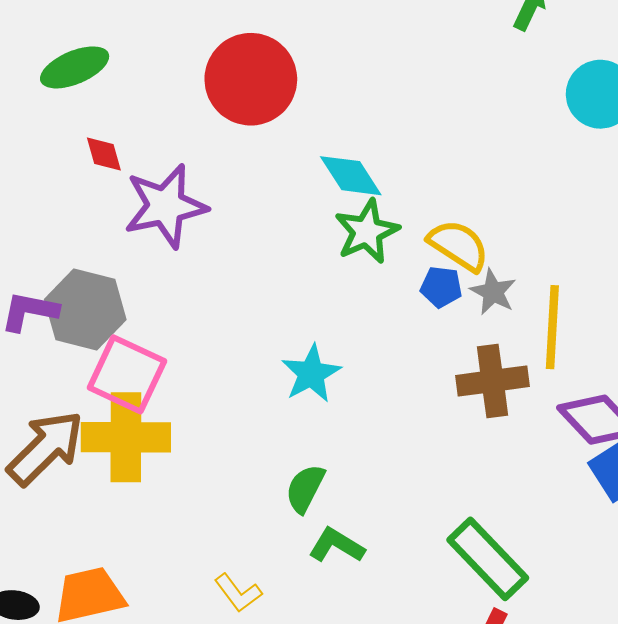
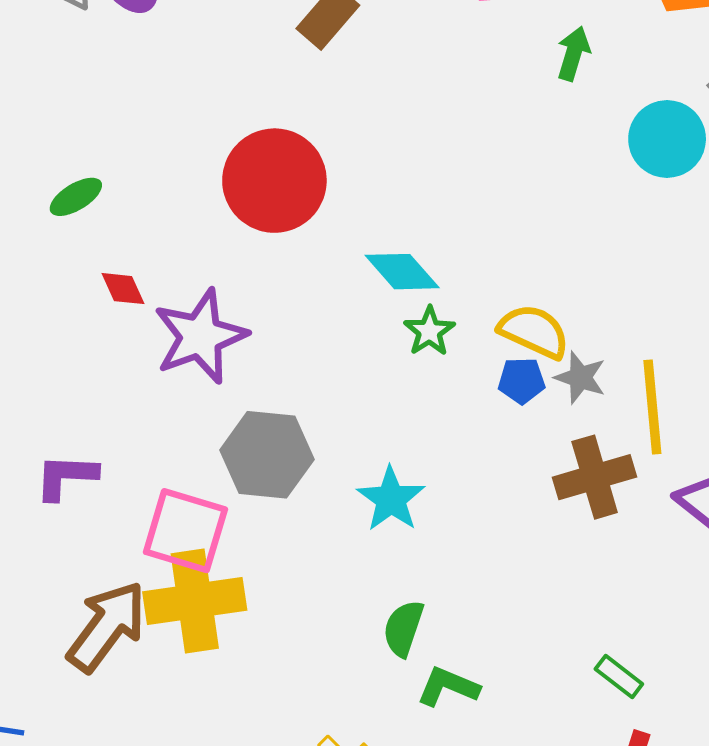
green ellipse: (75, 67) -> (76, 197), size x0.7
green star: (367, 232) -> (429, 331), size x0.7
gray hexagon: (85, 310) -> (267, 455), moved
green rectangle: (488, 559) -> (619, 676), size x0.5

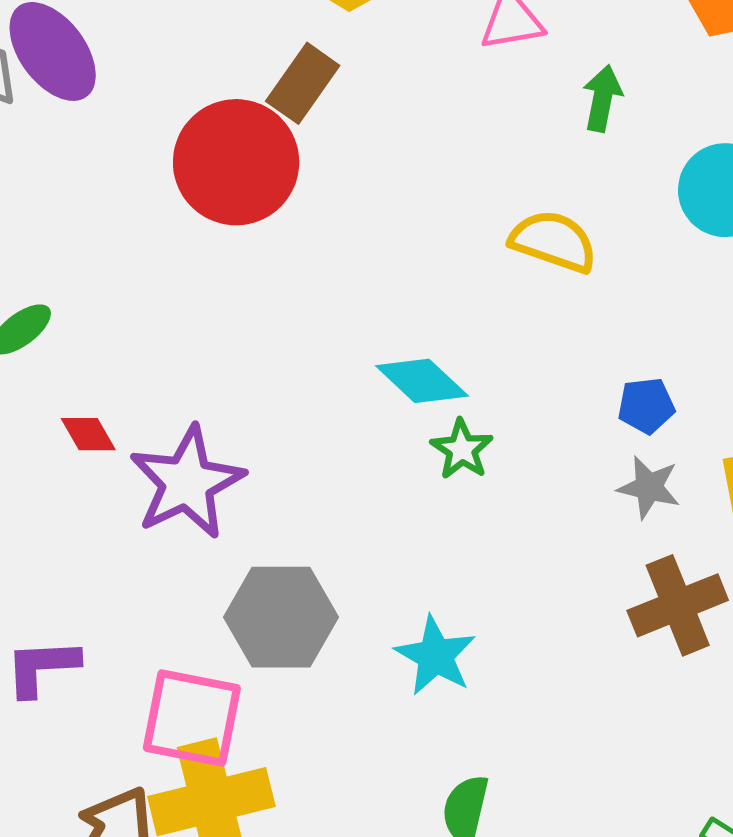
red circle: (274, 181) -> (236, 162), moved
yellow semicircle: (534, 331) -> (553, 241), moved
blue pentagon: (522, 381) -> (646, 406), moved

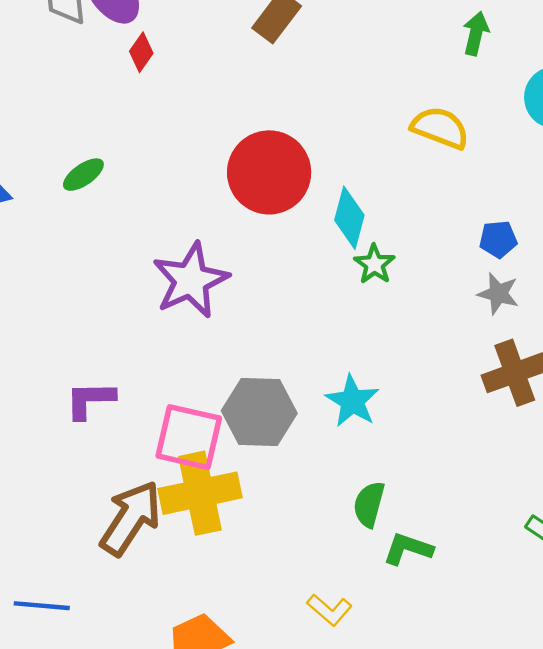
red circle: (236, 162) -> (269, 172), moved
cyan diamond: (422, 381) -> (349, 218), turned 60
red diamond: (88, 434) -> (141, 52), moved, turned 63
gray hexagon: (281, 617) -> (259, 412), moved

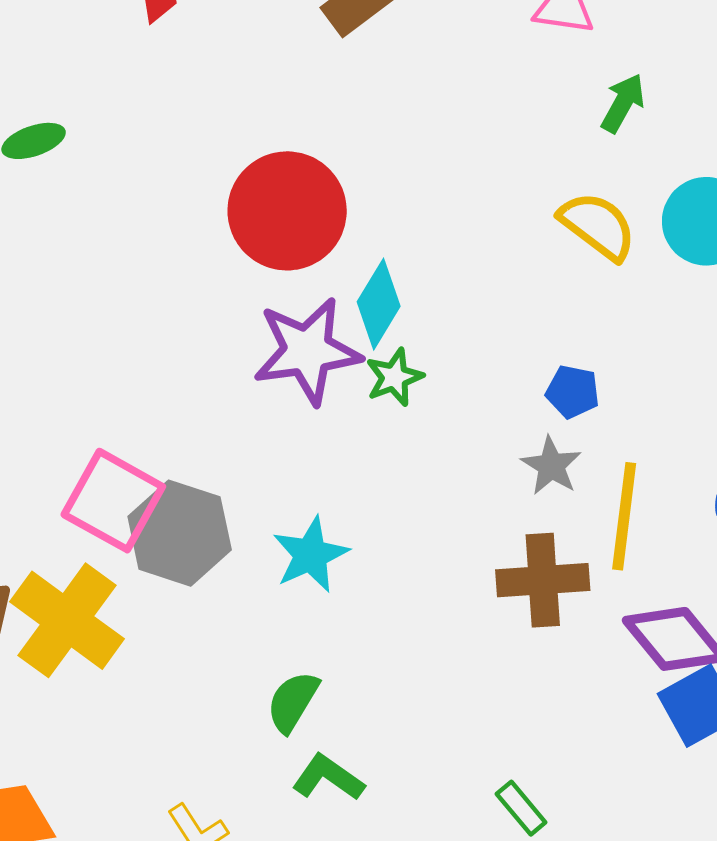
yellow semicircle: (440, 128) -> (598, 226), moved
purple star: (191, 280) -> (307, 351), moved
pink square: (189, 437) -> (113, 501), moved
yellow cross: (200, 493) -> (67, 620), turned 32

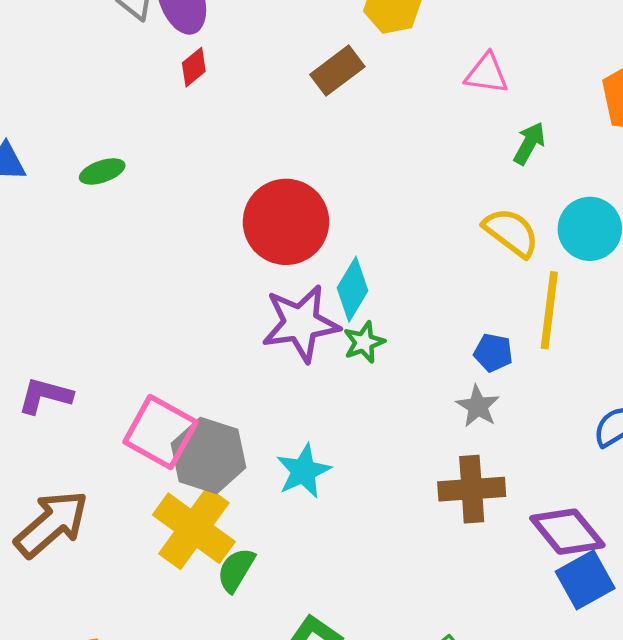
yellow line: (624, 516) -> (549, 310), moved
yellow cross: (67, 620) -> (194, 528), moved
green semicircle: (293, 702) -> (236, 570), moved

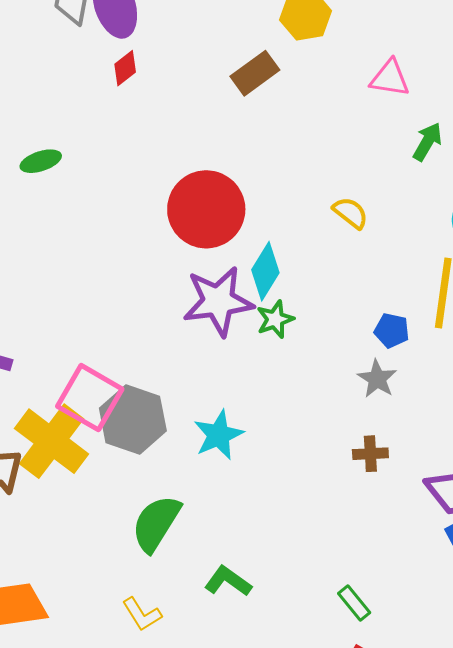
yellow semicircle: (511, 232) -> (350, 213), moved, size x0.7
brown cross: (472, 489) -> (370, 454), size x0.6
yellow cross: (194, 528) -> (52, 441), moved
green semicircle: (236, 570) -> (156, 523), size x1.4

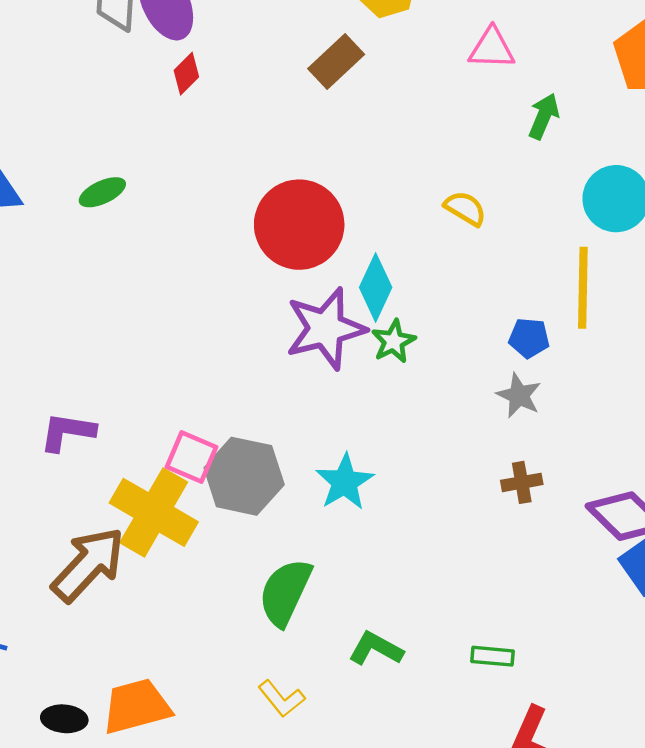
pink square: (90, 398) -> (192, 457), size x0.7
green rectangle: (354, 603) -> (492, 656), moved, turned -39

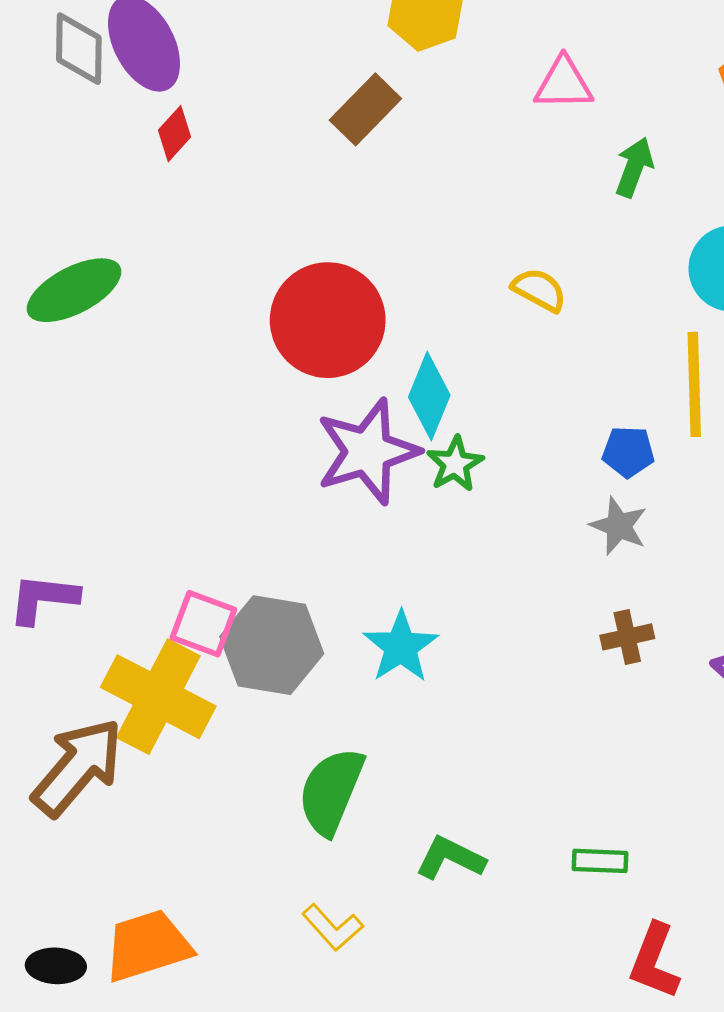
green ellipse: (102, 192) -> (74, 290), size x1.6

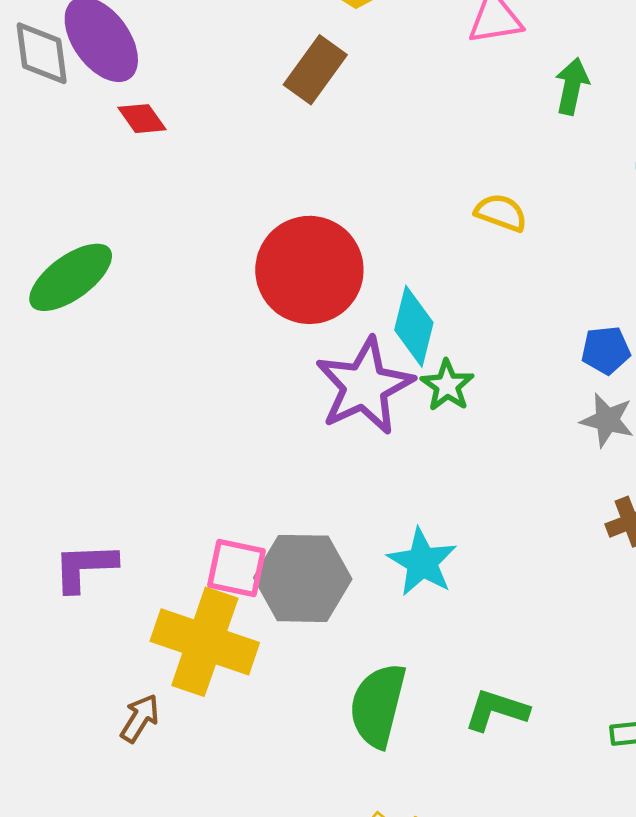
red diamond: (175, 134) -> (142, 119), turned -69
brown arrow: (78, 767) -> (140, 718), size x0.5
green L-shape: (450, 858) -> (496, 710), moved

